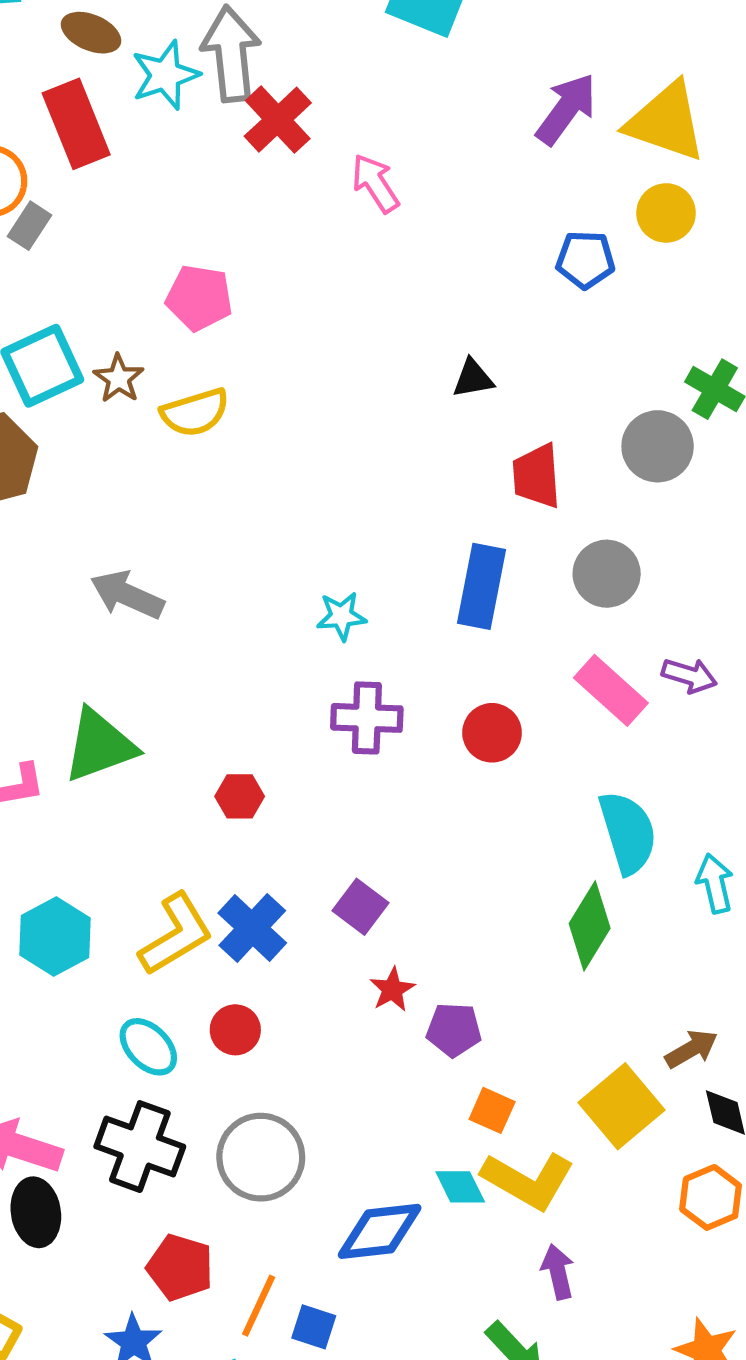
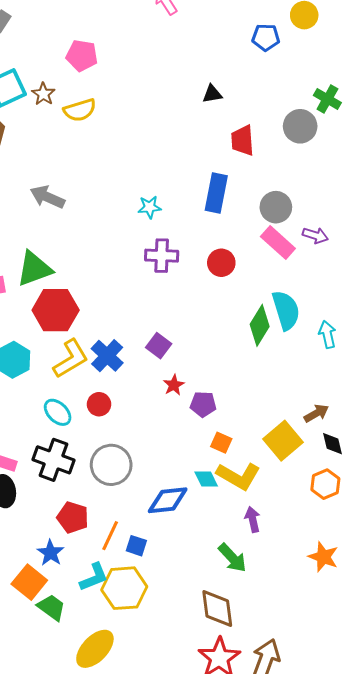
gray circle: (607, 574) -> (276, 207), moved
red hexagon: (240, 796) -> (56, 310), moved, size x2.0
green diamond: (590, 926) -> (260, 325), moved

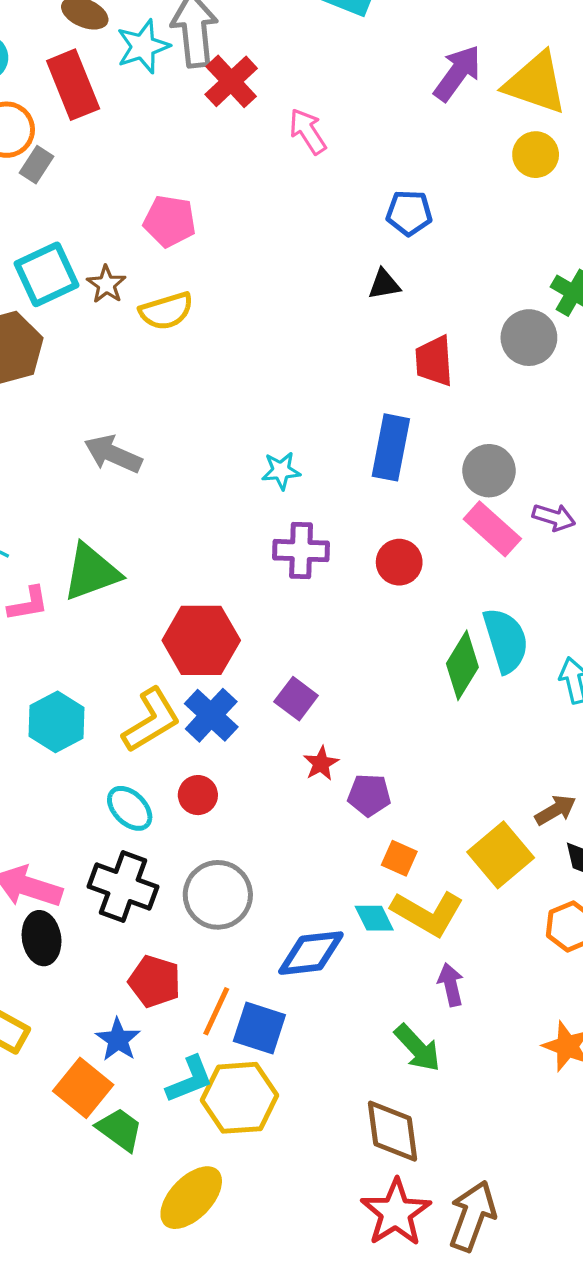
blue pentagon: (266, 37) -> (409, 213), moved
red hexagon: (56, 310) -> (201, 640), moved
blue square: (136, 546) -> (259, 1028), size x1.5

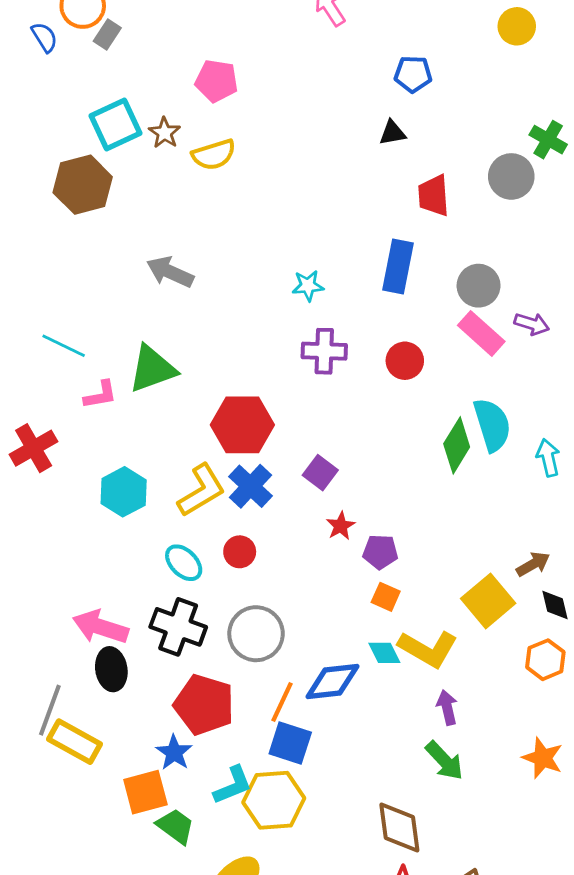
orange square: (399, 858) -> (386, 597), moved
red pentagon: (155, 981) -> (204, 705), size x1.4
orange line: (216, 1011) -> (282, 702), moved
green arrow: (417, 1048) -> (444, 761), moved
orange square: (83, 1088) -> (145, 792), turned 36

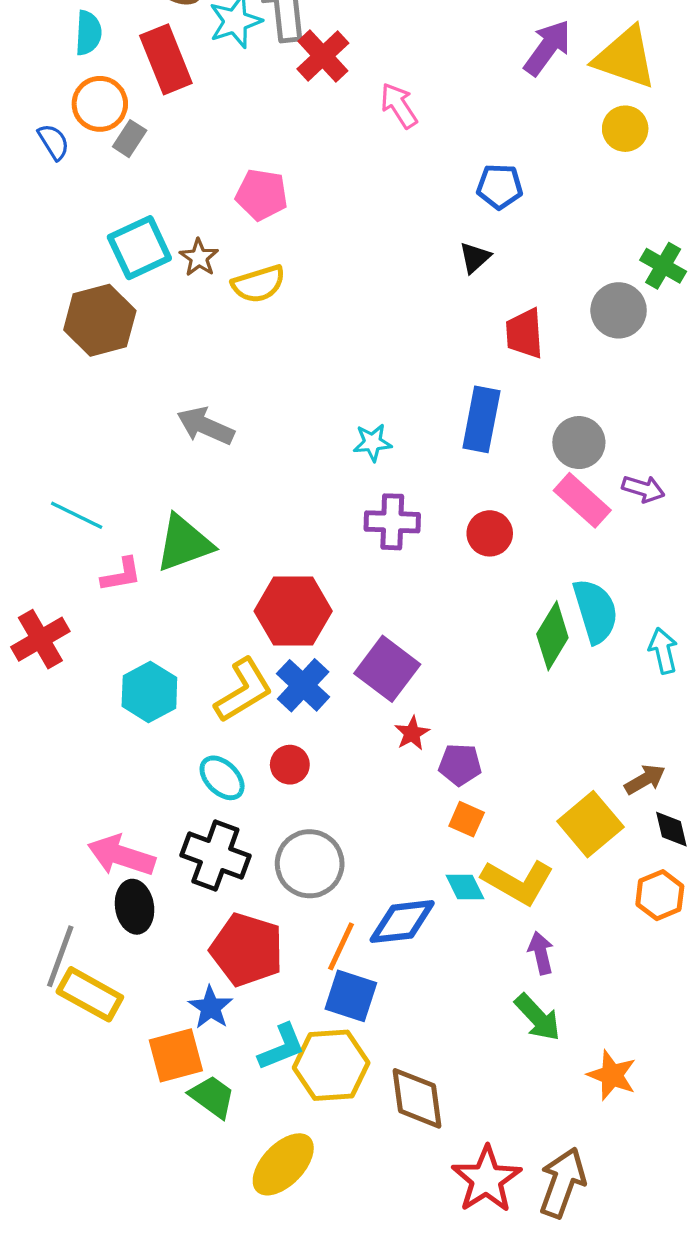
black triangle: (393, 133) -> (475, 258), turned -32
purple square: (320, 473) -> (387, 669), size x1.5
orange star: (543, 758) -> (612, 1075), moved
brown diamond: (399, 828) -> (417, 1098), moved

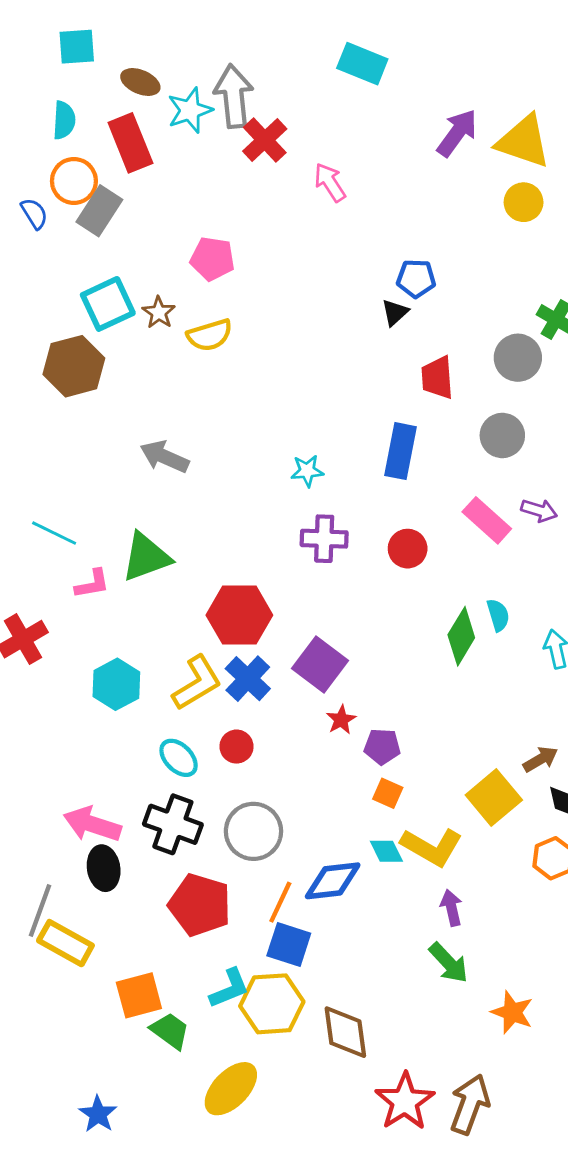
gray rectangle: (130, 139) -> (99, 211), size x1.6
blue pentagon: (500, 186) -> (416, 279), moved
gray circle: (579, 443) -> (502, 435), moved
cyan semicircle: (595, 611) -> (498, 615), size x0.6
blue star: (211, 1007) -> (98, 1114), moved

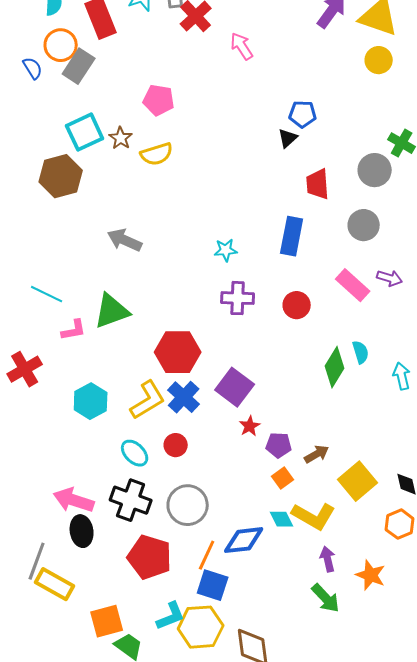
brown arrow: (540, 759) -> (317, 454), moved
orange square: (388, 793) -> (283, 478), turned 30
orange star: (512, 1012) -> (371, 575), moved

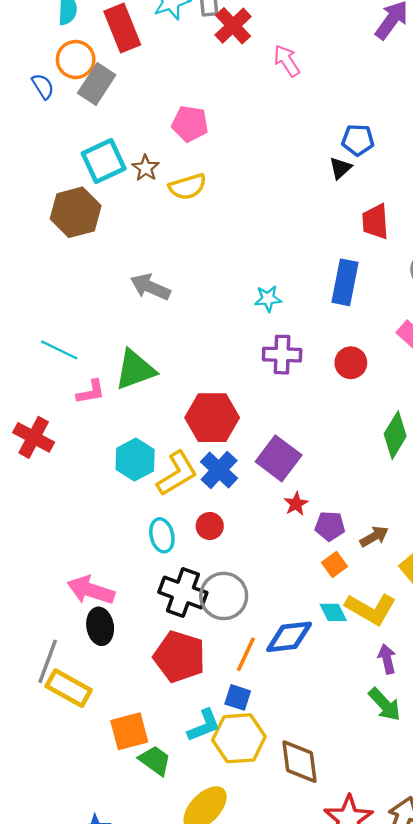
red cross: (25, 369) -> (34, 437), turned -32
cyan hexagon: (91, 401) -> (135, 460), moved
cyan ellipse: (135, 453) -> (162, 535), turned 32
black cross: (131, 500) -> (183, 592), moved
blue square: (213, 585) -> (238, 697), moved, size x0.7

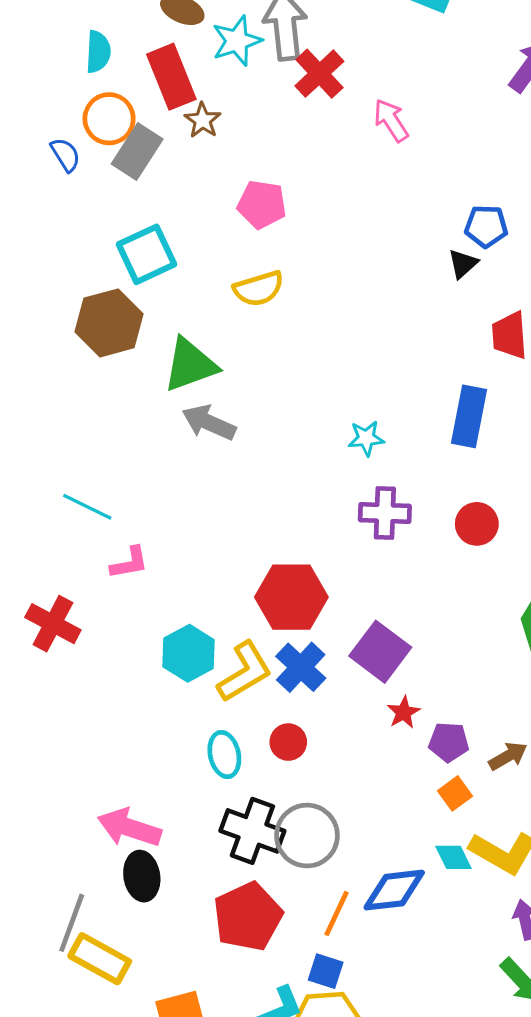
brown star: (146, 168) -> (203, 120), moved
green triangle: (135, 370) -> (190, 365), moved
red pentagon: (179, 657) -> (248, 917), turned 30

